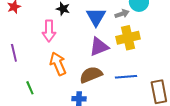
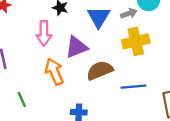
purple triangle: (99, 47) -> (76, 47), moved
brown semicircle: (91, 75) -> (100, 70), moved

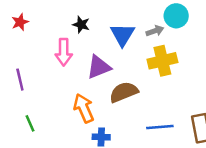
orange arrow: (54, 72) -> (84, 108), moved
blue line: (133, 87) -> (160, 127), moved
green line: (22, 99) -> (30, 123), moved

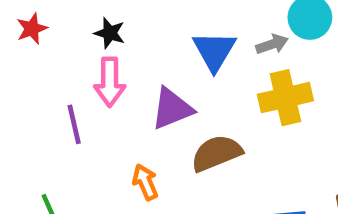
black star: (81, 25) -> (110, 33), moved
purple line: (20, 80) -> (74, 124), moved
orange arrow: (84, 108) -> (145, 182), size x0.7

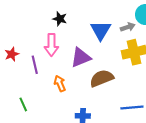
red star: (32, 29) -> (12, 54), moved
black star: (110, 33) -> (60, 19), moved
orange arrow: (145, 182) -> (60, 84), moved

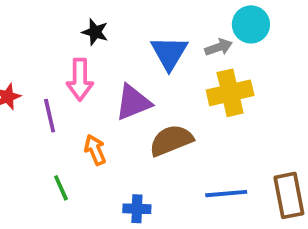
green line: (23, 104) -> (61, 188), moved

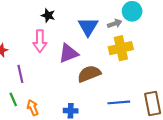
purple line: (50, 116) -> (20, 74), moved
orange arrow: (95, 150) -> (33, 108), moved
green line: (61, 188) -> (13, 99), moved

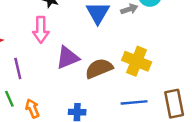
yellow cross: (121, 48) -> (137, 61), moved, turned 35
purple triangle: (69, 53) -> (68, 58), moved

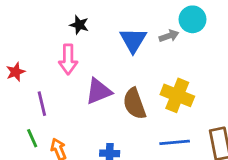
brown semicircle: (99, 68) -> (134, 104), turned -88

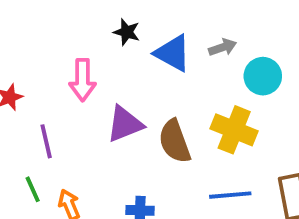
cyan circle: (192, 19) -> (263, 76), moved
black star: (79, 25) -> (127, 32), moved
blue triangle: (133, 40) -> (173, 53), turned -32

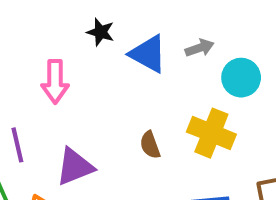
purple triangle: (125, 124) -> (75, 167), moved
brown semicircle: (175, 141) -> (150, 145), size x0.6

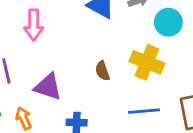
purple triangle: (75, 167) -> (48, 87), turned 40

